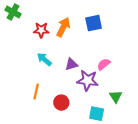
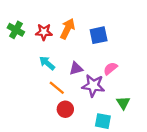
green cross: (13, 12) -> (16, 30), moved
blue square: (94, 23) -> (99, 35), moved
orange line: (36, 91) -> (57, 88), moved, turned -63

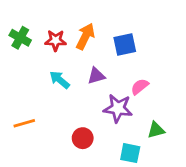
purple triangle: (76, 68) -> (96, 76), moved
orange line: (57, 88) -> (24, 123), moved, turned -56
green triangle: (123, 103) -> (156, 130), turned 48

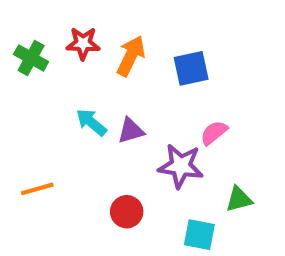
red star: (56, 40) -> (83, 43), moved
purple triangle: (96, 76) -> (131, 131), moved

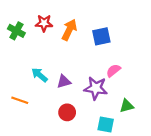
cyan arrow: (91, 122) -> (40, 75), moved
purple triangle: (131, 131) -> (64, 82), moved
orange line: (37, 189) -> (20, 100), turned 35

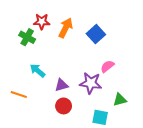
green cross: (16, 31) -> (27, 37), moved
blue square: (101, 36) -> (96, 34), turned -30
purple triangle: (64, 82) -> (61, 85), moved

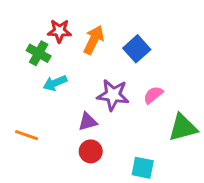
cyan arrow: (38, 71) -> (55, 83), moved, turned -63
purple star: (91, 83) -> (113, 95), moved
green triangle: (120, 100) -> (183, 128), moved, size x1.5

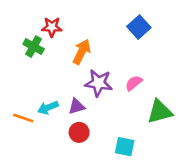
orange arrow: (94, 40) -> (82, 52), moved
blue square: (137, 49) -> (139, 27), moved
cyan arrow: (55, 83) -> (48, 108), moved

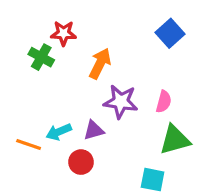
pink semicircle: (134, 83) -> (164, 102), turned 144
green triangle: (160, 112) -> (175, 140), moved
red circle: (79, 132) -> (81, 162), moved

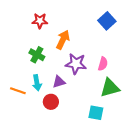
green cross: (41, 57) -> (37, 55), moved
cyan arrow: (59, 132) -> (37, 83), turned -77

